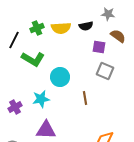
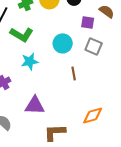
cyan circle: (60, 77) -> (63, 43), moved
cyan star: (41, 99) -> (30, 61), moved

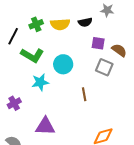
brown semicircle: (107, 11) -> (119, 50), moved
cyan circle: (63, 43) -> (63, 64), moved

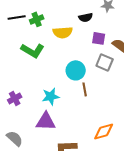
yellow semicircle: (60, 24) -> (63, 32), moved
black line: (13, 36) -> (17, 17), moved, turned 54
cyan circle: (63, 64) -> (76, 70), moved
cyan star: (40, 82) -> (51, 96), moved

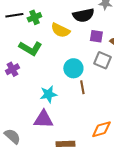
black semicircle: (86, 17) -> (83, 15), size x1.5
yellow semicircle: (63, 32) -> (60, 30), turned 30
purple cross: (15, 98) -> (12, 69), moved

